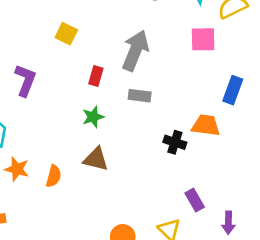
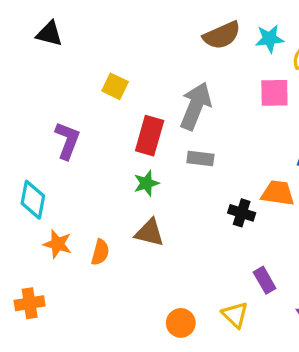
red rectangle: (96, 76) -> (150, 136), size x1.6

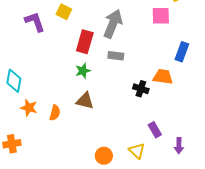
purple L-shape: (67, 141) -> (35, 22), moved, turned -40

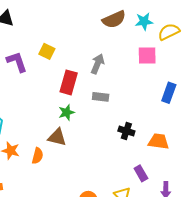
gray arrow: (113, 24) -> (97, 64), size x0.7
orange trapezoid: (163, 77) -> (158, 141), moved
brown triangle: (85, 101) -> (57, 137), moved

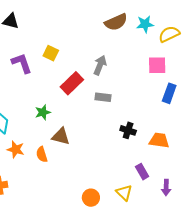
pink square: (147, 56) -> (157, 65), moved
red rectangle: (69, 82) -> (72, 83), turned 30
green star: (66, 112) -> (43, 112), moved
orange semicircle: (38, 156) -> (42, 154), turned 147

